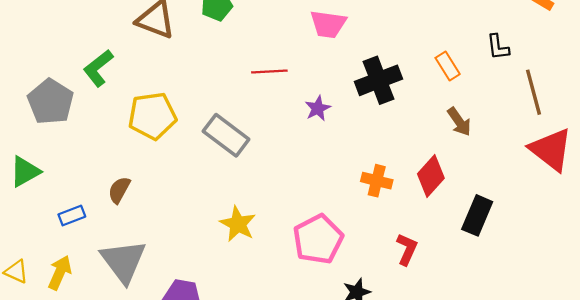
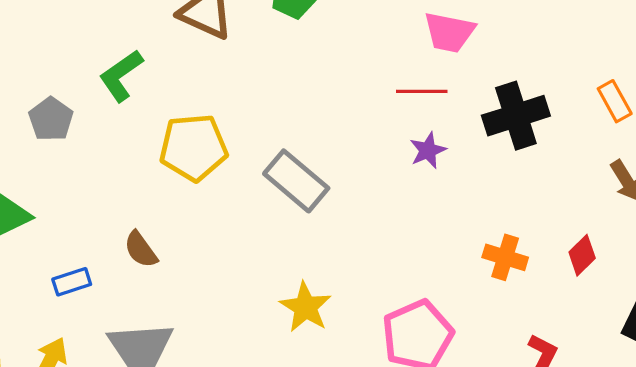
red line: (269, 71) -> (422, 91), moved
gray pentagon: (51, 102) -> (51, 119), size x0.7
red diamond: (431, 176) -> (582, 255), size x0.7
brown semicircle: (119, 190) -> (141, 249), turned -68

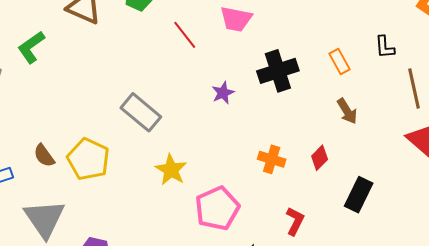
red line: (422, 91) -> (185, 35), moved, turned 52
yellow pentagon: (193, 147) -> (88, 159), moved, turned 30
yellow star: (306, 307) -> (171, 170), moved

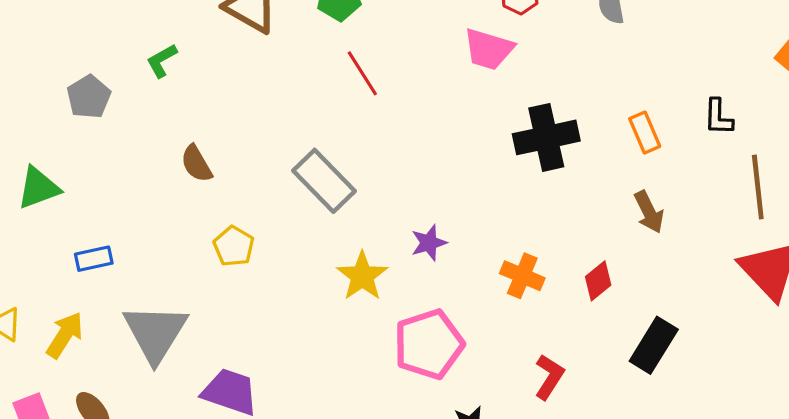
red line: (185, 35) -> (362, 73), moved
green L-shape: (31, 47) -> (162, 61), size x0.7
purple star: (223, 93) -> (429, 243), moved
brown semicircle: (44, 156) -> (196, 164), moved
yellow pentagon: (88, 159) -> (234, 246), size x0.6

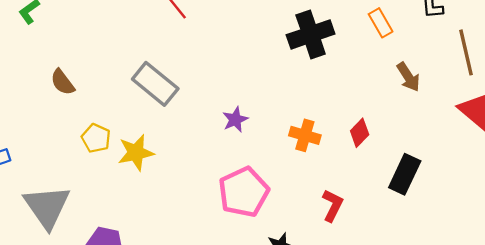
brown arrow: (649, 212) -> (408, 77), moved
yellow star: (362, 276) -> (136, 153), moved, turned 30

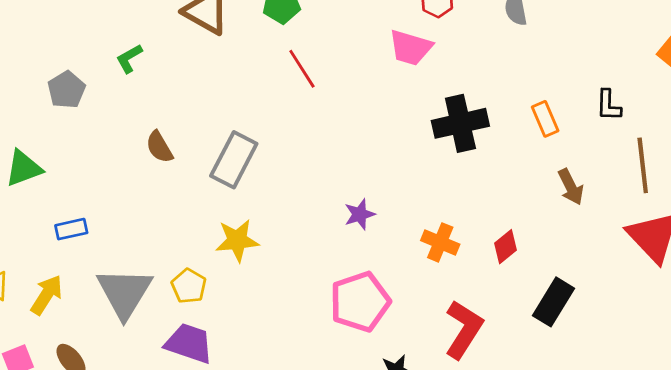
gray rectangle: (155, 84) -> (234, 160), moved, turned 72
yellow pentagon: (96, 138) -> (189, 286), moved
red L-shape: (333, 205) -> (464, 329), size x1.5

